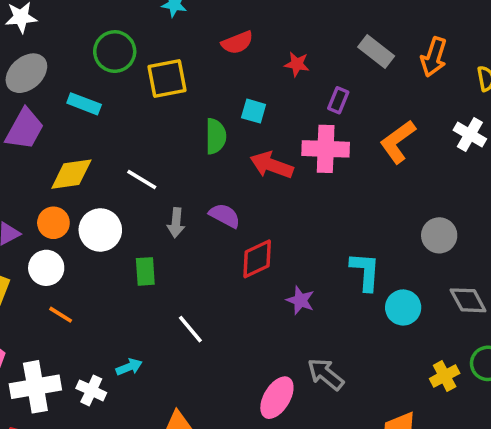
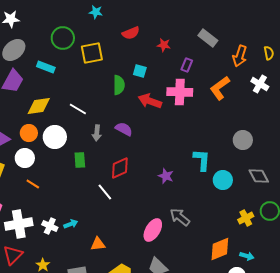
orange arrow: (434, 57) -> (240, 56), moved
red diamond: (257, 259) -> (120, 168), moved
cyan arrow: (129, 367) -> (71, 224), moved

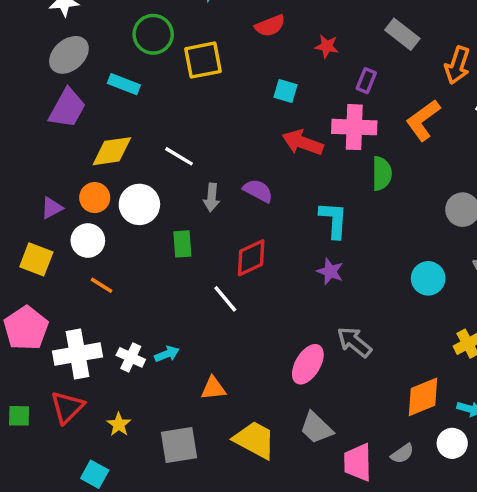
green semicircle: (119, 85) -> (382, 173), moved
cyan L-shape: (202, 160) -> (334, 220), moved

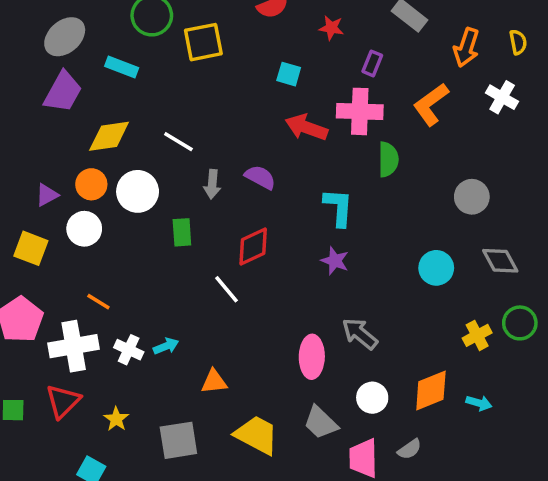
orange line: (102, 285) -> (98, 302), moved
pink ellipse: (308, 364) -> (312, 357), turned -30
white circle: (452, 443) -> (372, 398), moved

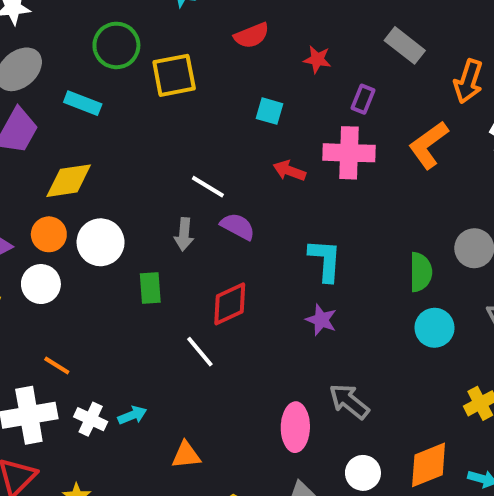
red arrow: (306, 127) -> (289, 171), size x0.7
white line: (178, 142) -> (208, 187), moved
green semicircle: (388, 159) -> (421, 272), moved

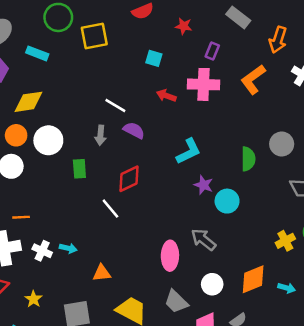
cyan L-shape: (325, 260) -> (189, 151), turned 60
purple star: (321, 320) -> (203, 185), moved
cyan circle: (435, 328) -> (227, 201), moved
orange line: (57, 366) -> (21, 217), turned -35
cyan arrow: (132, 415) -> (68, 248), turned 35

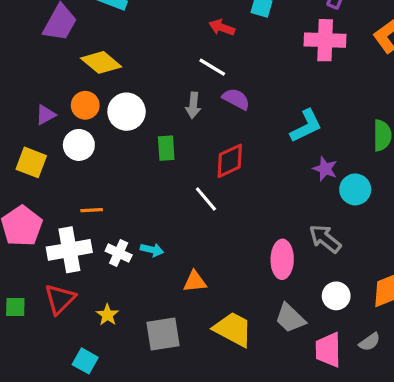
red arrow: (166, 96) -> (222, 27), moved
yellow diamond: (29, 102) -> (101, 62), turned 48

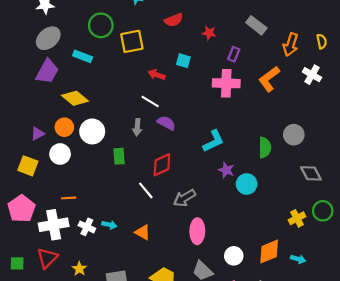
gray arrow: (325, 239) -> (184, 198), moved, turned -70
orange triangle: (195, 282) -> (143, 232), moved, turned 35

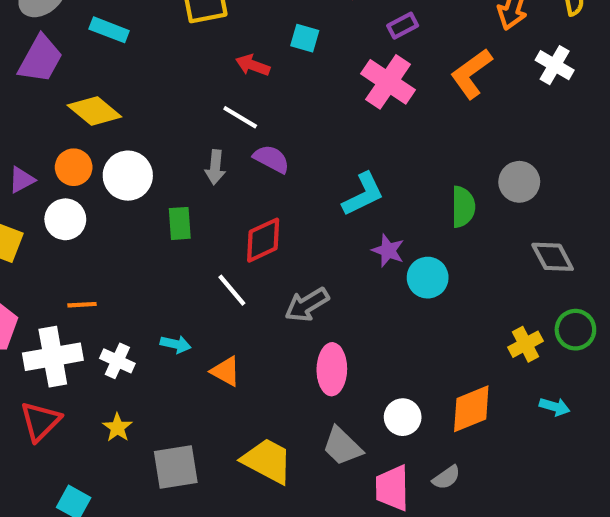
purple rectangle: (234, 54) -> (403, 26), turned 40
pink cross: (226, 83) -> (388, 82), turned 32
cyan arrow: (109, 225) -> (176, 344), moved
cyan arrow: (298, 259) -> (555, 407), moved
yellow star: (79, 269) -> (117, 428), moved

